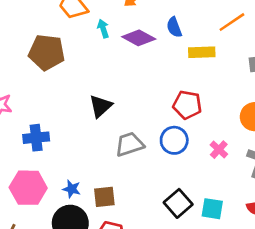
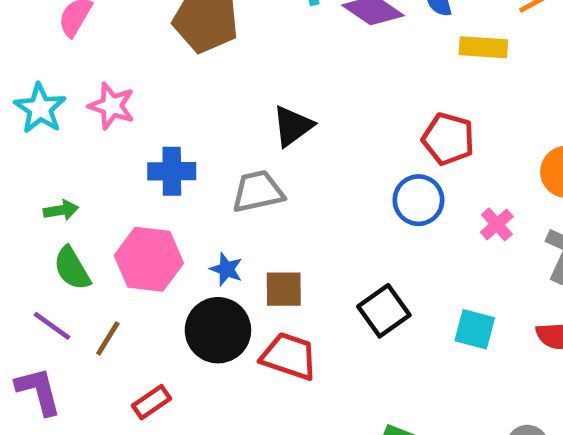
gray trapezoid: (129, 144) -> (258, 191), moved
black square: (178, 203) -> (384, 311), moved

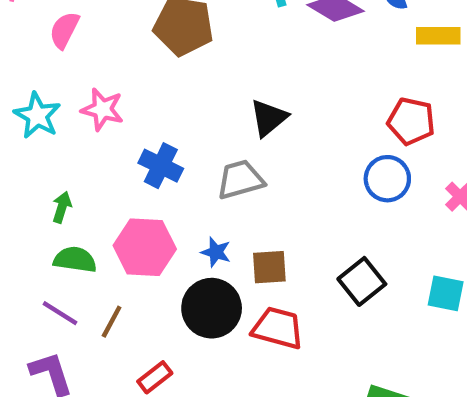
blue cross: (172, 171) -> (161, 166), turned 30
green arrow: (61, 210) -> (62, 207), turned -60
green semicircle: (72, 268) -> (75, 260), turned 132

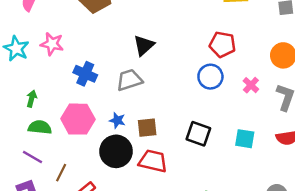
black square: (362, 281) -> (198, 134), turned -30
brown line: (112, 322) -> (61, 173), moved

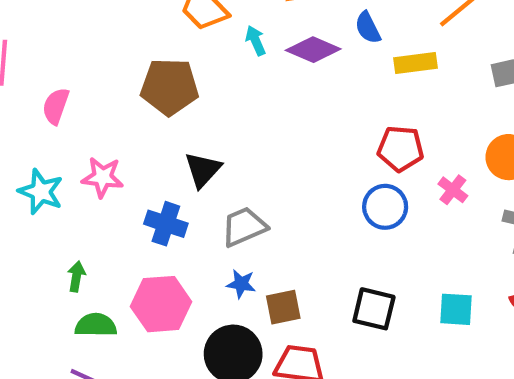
black triangle: (144, 45) -> (203, 170), moved
pink cross: (251, 85) -> (453, 190), moved
blue star: (117, 120) -> (241, 284), moved

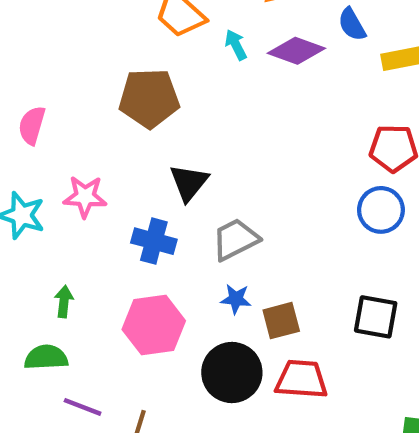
green semicircle: (96, 325) -> (46, 357), moved

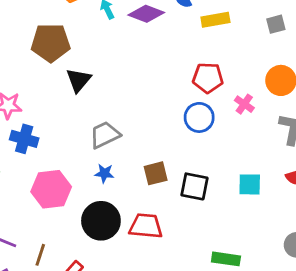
black triangle: (189, 183) -> (79, 80), moved
blue cross: (154, 241) -> (24, 139), moved
brown square: (281, 321) -> (156, 173), moved

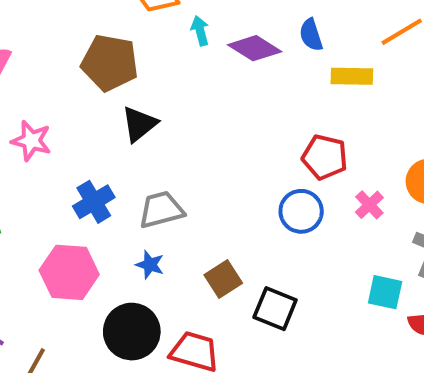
blue cross: (24, 139) -> (94, 202), moved, turned 32
brown square: (156, 173) -> (223, 279), turned -30
cyan square: (250, 184) -> (385, 292), moved

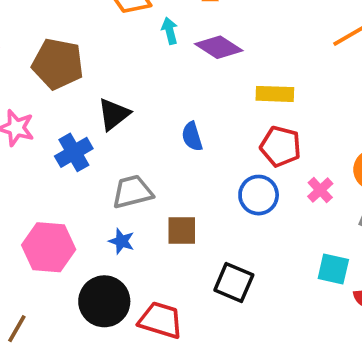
blue semicircle: (311, 35) -> (192, 136), moved
brown pentagon: (110, 63) -> (58, 64), moved
yellow rectangle: (352, 76) -> (275, 94), moved
blue cross: (94, 202) -> (74, 152), moved
brown square: (223, 279) -> (182, 231), moved, turned 32

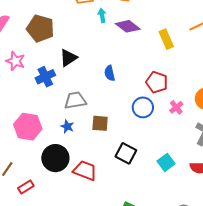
yellow rectangle: (275, 94) -> (166, 39), moved, turned 60
cyan square: (333, 269) -> (166, 162), moved, turned 36

